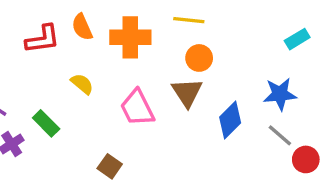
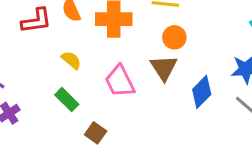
green rectangle: (46, 123) -> (67, 100), moved

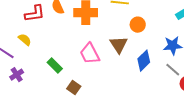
orange circle: (174, 37) -> (138, 25), moved
yellow semicircle: (71, 60) -> (25, 40), moved

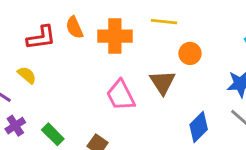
blue diamond: (144, 61) -> (199, 127), moved
green rectangle: (55, 66) -> (53, 134), moved

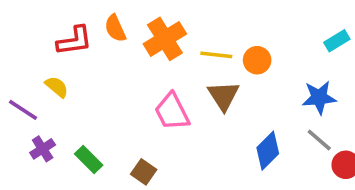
yellow line: (164, 22) -> (216, 55), moved
orange cross: (115, 36) -> (165, 39), turned -32

